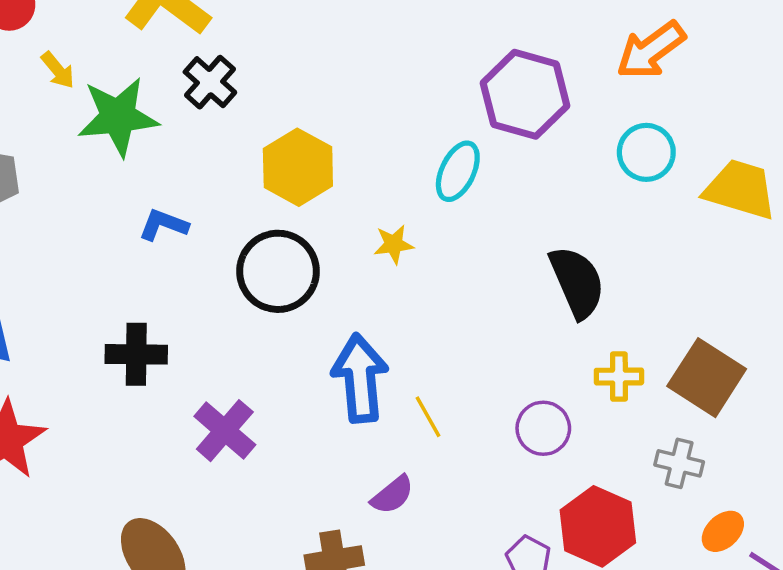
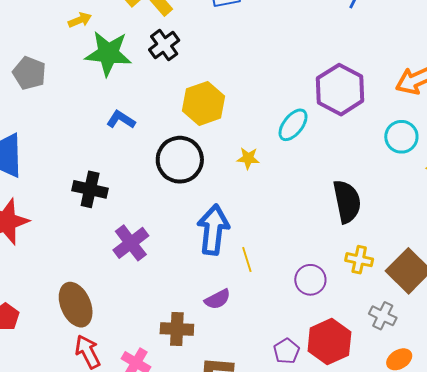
yellow arrow: (58, 70) -> (80, 20), turned -85

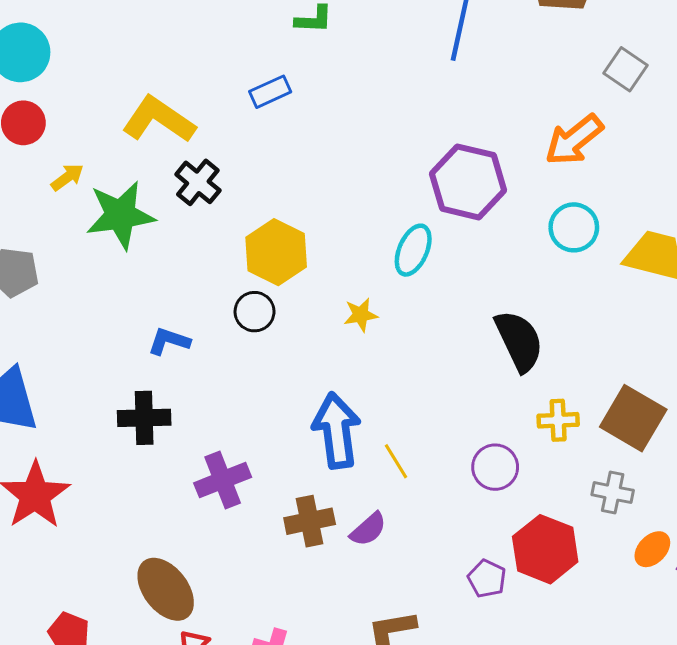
blue L-shape: (121, 120) -> (169, 341), moved
black circle: (180, 160) -> (255, 312), moved, size x0.6
purple cross: (131, 243) -> (223, 480), turned 30
brown cross: (177, 329) -> (310, 521), moved

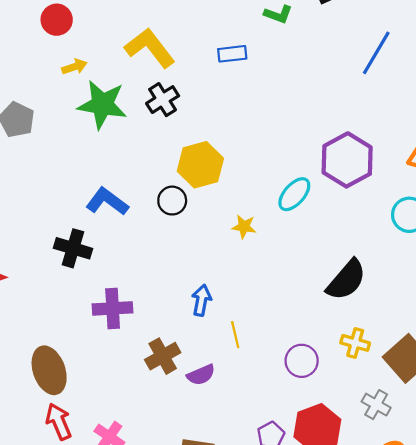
blue L-shape: (169, 341) -> (107, 202), size x1.4
black semicircle: (519, 341) -> (346, 280), turned 48
blue arrow: (337, 431) -> (201, 300), size x0.6
brown cross: (310, 521) -> (163, 356), turned -36

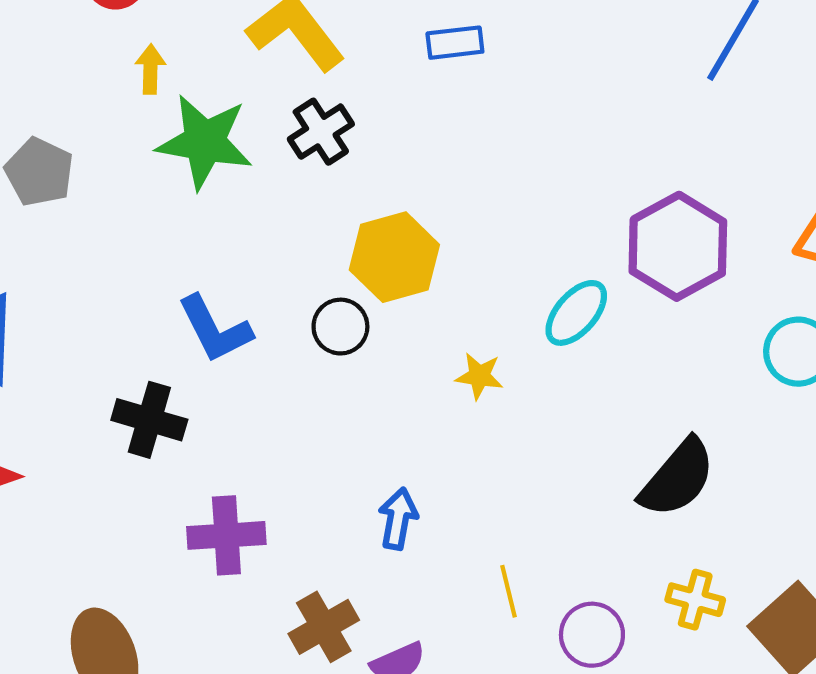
yellow arrow: (74, 67) -> (150, 69), turned -70
blue L-shape: (107, 202) -> (215, 329), turned -153
yellow line: (235, 335) -> (509, 591), moved

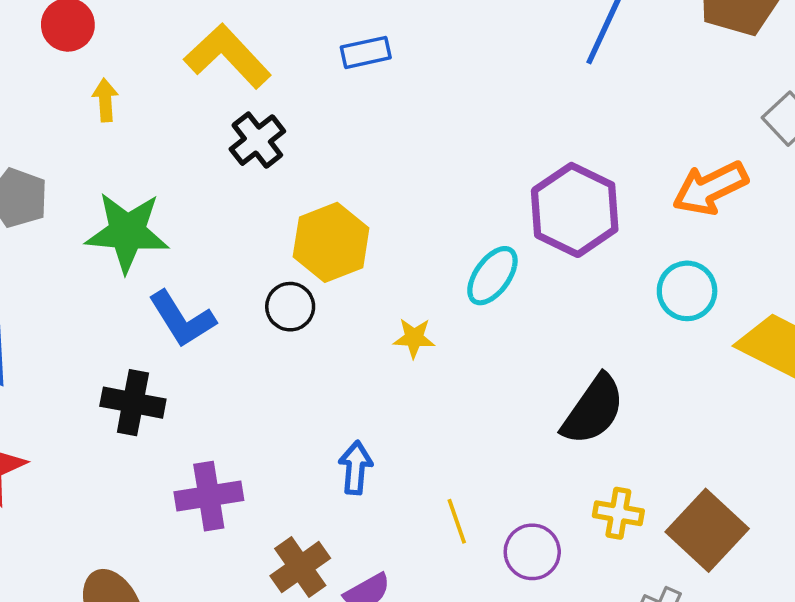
green star: (205, 142) -> (127, 232), moved

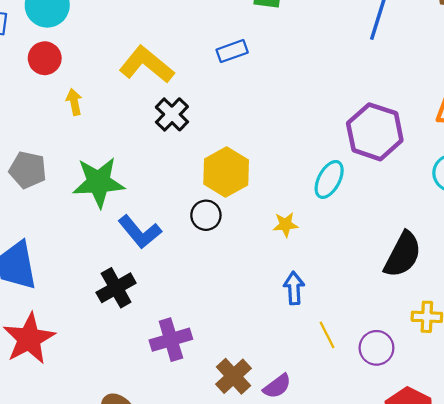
black cross: (133, 403) -> (116, 288), turned -33
blue arrow: (355, 468) -> (294, 288), moved

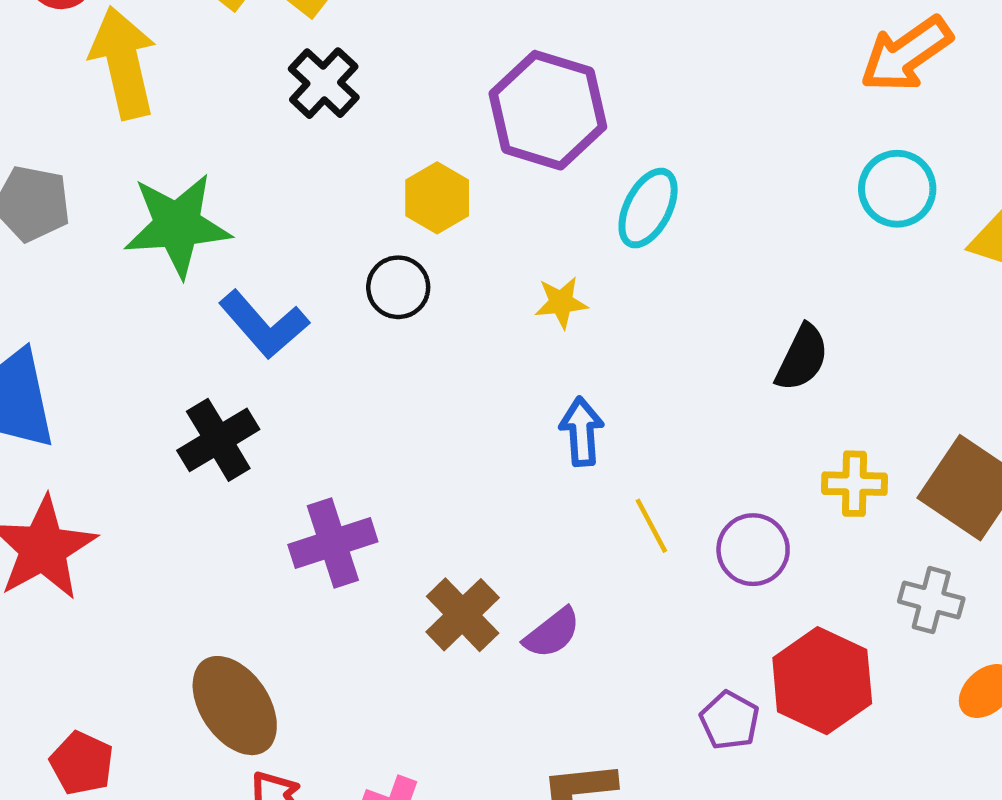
yellow arrow: (74, 102) -> (123, 63), size x2.0
purple hexagon: (375, 132) -> (548, 110), moved
yellow hexagon: (226, 172) -> (437, 198), size x0.7
black semicircle: (403, 255) -> (802, 358), size x0.7

